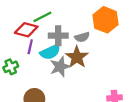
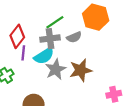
green line: (42, 17) -> (55, 22), moved
red diamond: (26, 30) -> (17, 36), turned -60
brown star: (77, 57) -> (81, 70), moved, turned 30

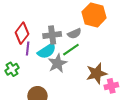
green line: (55, 22) -> (71, 50), moved
brown star: (81, 70) -> (97, 73), moved

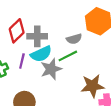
gray cross: (52, 35) -> (37, 36), moved
purple line: (28, 48) -> (22, 61), moved

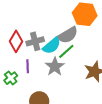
gray semicircle: (74, 39) -> (68, 35), size x1.5
cyan semicircle: (41, 54) -> (52, 46), moved

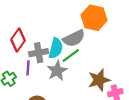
gray cross: (35, 41) -> (39, 53), moved
cyan semicircle: (52, 46) -> (56, 48), turned -42

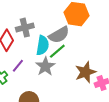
gray cross: (39, 53) -> (25, 28), moved
purple line: (28, 68) -> (18, 66), turned 40

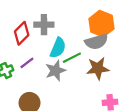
gray semicircle: (59, 35) -> (96, 42), moved
brown star: (85, 72) -> (98, 68), moved

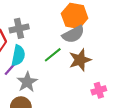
cyan semicircle: (58, 48) -> (18, 55), moved
gray star: (56, 71) -> (27, 82), moved

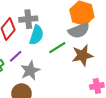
cyan semicircle: (18, 55) -> (36, 35), moved

